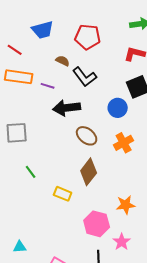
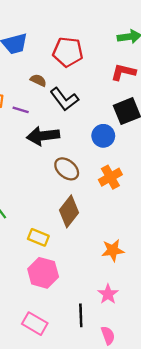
pink hexagon: (97, 224) -> (43, 273), moved

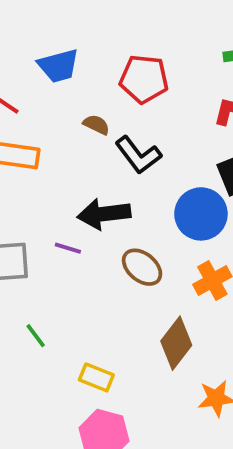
purple line: (21, 110) -> (68, 248), moved
blue circle: (103, 136) -> (201, 214), size x1.4
brown diamond: (69, 211) -> (176, 343), moved

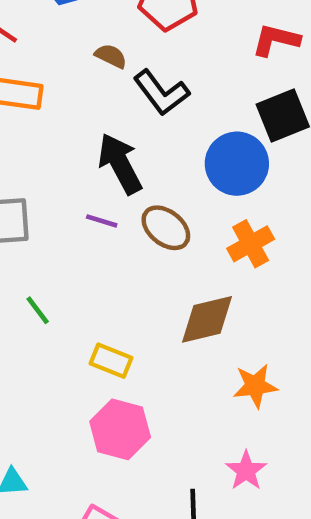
black arrow: (104, 214) -> (120, 164), turned 69
purple line: (68, 248) -> (102, 221), moved
brown diamond: (176, 343) -> (207, 319), turned 39

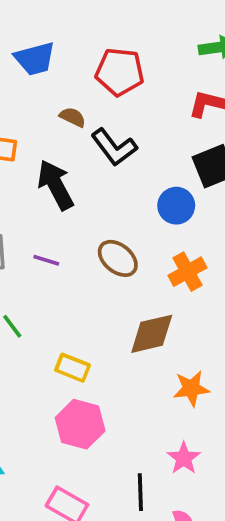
black arrow: (120, 164) -> (56, 185), moved
blue circle: (237, 164) -> (176, 206), size x0.7
purple line: (102, 221) -> (46, 260), moved

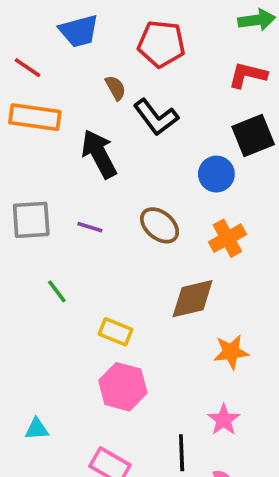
brown semicircle: (73, 117) -> (116, 88), turned 35

